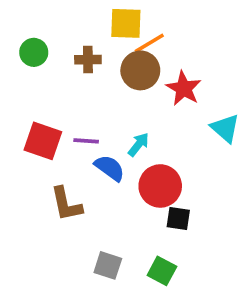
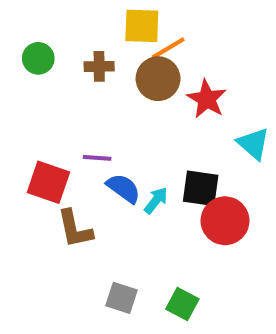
red square: (43, 141) -> (48, 182), moved
cyan arrow: (139, 144) -> (156, 200), moved
red circle: (160, 186) -> (225, 221), moved
black square: (178, 218) -> (201, 188), moved, size x1.4

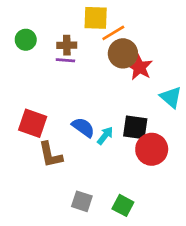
brown circle: (158, 79) -> (123, 53), moved
purple line: (97, 158) -> (65, 60), moved

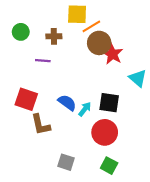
purple line: (65, 60) -> (43, 61), moved
red circle: (152, 149) -> (105, 132), moved
green square: (123, 205) -> (109, 166), moved

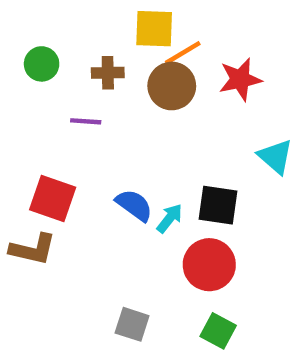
brown circle: (99, 43) -> (172, 86), moved
red star: (112, 54) -> (240, 79), moved, turned 30
brown L-shape: (41, 125) -> (33, 249), moved, turned -65

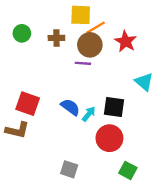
red star: (240, 79) -> (126, 41), turned -30
purple line: (86, 121) -> (83, 63), moved
green square: (218, 331) -> (128, 170), moved

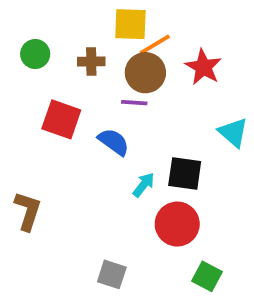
red square: (28, 104) -> (61, 119), moved
blue semicircle: (70, 107) -> (114, 142), moved
brown L-shape: (17, 130) -> (28, 211), turned -85

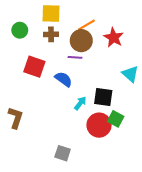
yellow square: (130, 24) -> (51, 14), moved
green square: (207, 276) -> (116, 119), moved

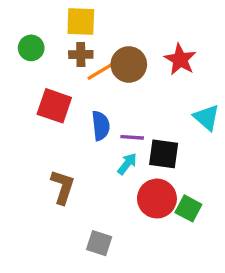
orange line: (86, 25) -> (101, 71), moved
purple line: (75, 57) -> (132, 137), moved
blue semicircle: (64, 79) -> (101, 126), turned 48
brown L-shape: (16, 118) -> (63, 187), moved
green square: (116, 119) -> (188, 208), moved

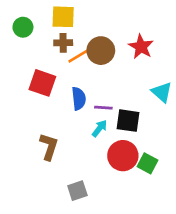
green circle: (31, 48) -> (23, 27), moved
gray square: (99, 243) -> (77, 191), turned -36

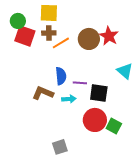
brown circle: (101, 51) -> (89, 39), moved
red square: (42, 83) -> (25, 36), moved
cyan arrow: (99, 128) -> (69, 99), moved, turned 48
brown L-shape: (49, 147) -> (43, 93), moved, turned -85

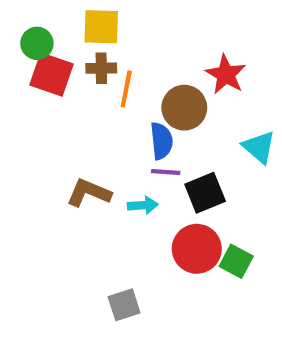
brown circle: (89, 39) -> (184, 108), moved
orange line: (61, 43) -> (126, 89), turned -48
blue semicircle: (61, 76) -> (161, 141), moved
black square: (99, 93) -> (205, 193), turned -30

